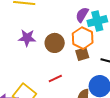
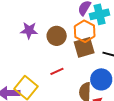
brown square: (82, 54) -> (84, 47), size x1.5

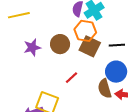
brown square: (84, 47) -> (90, 46), turned -30

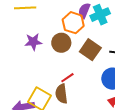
orange hexagon: (85, 31) -> (73, 23), moved
brown semicircle: (105, 89) -> (61, 94), moved

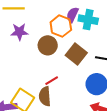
cyan cross: (100, 15) -> (88, 20), turned 30
purple star: (33, 42) -> (19, 32), moved

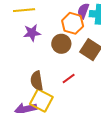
brown semicircle: (45, 96) -> (37, 81), moved

